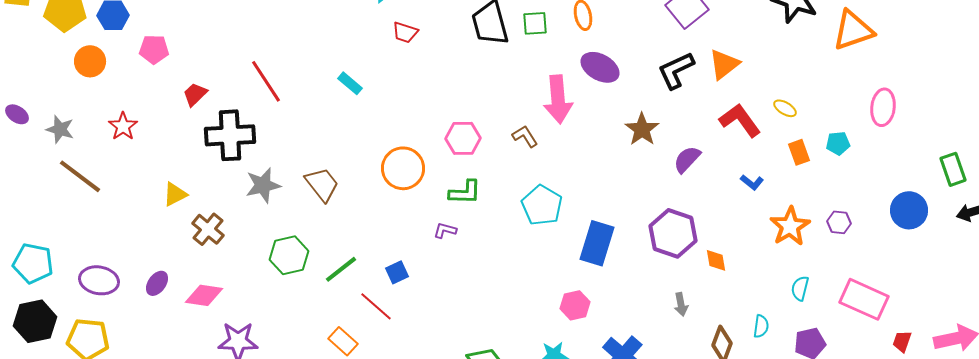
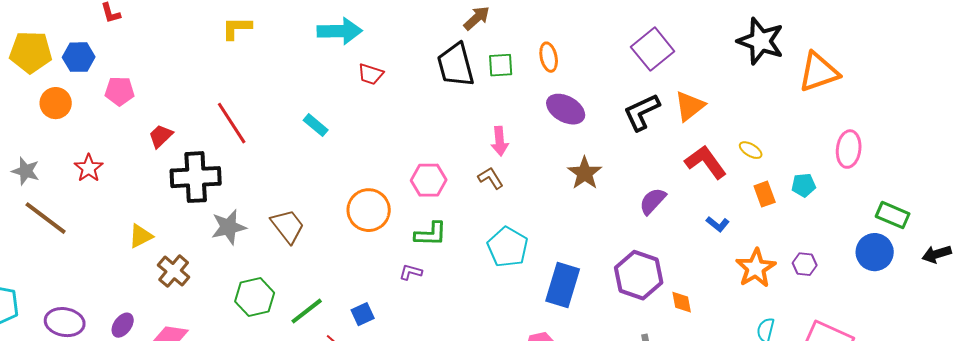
pink arrow: (558, 99) -> (500, 141), moved, size x0.6
brown star: (642, 129) -> (585, 173), moved
green rectangle: (953, 169) -> (893, 215), moved, turned -48

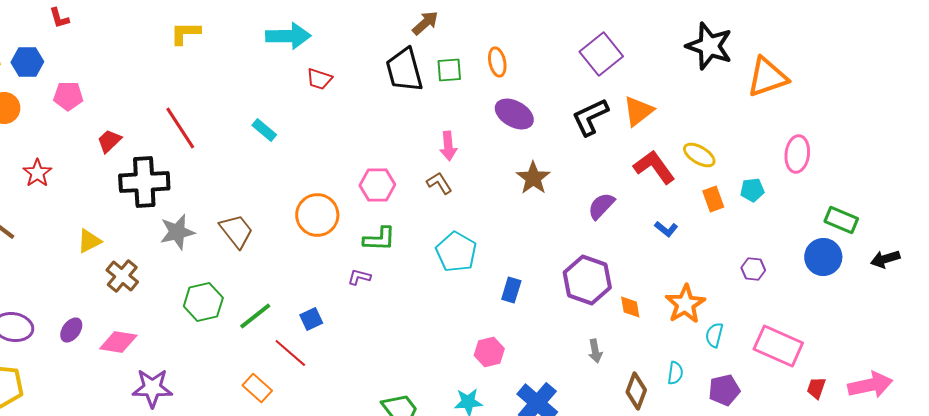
yellow ellipse: (751, 150) -> (699, 155), size x1.4
orange star: (756, 268) -> (685, 304), moved
blue rectangle: (563, 285) -> (511, 290), size x0.6

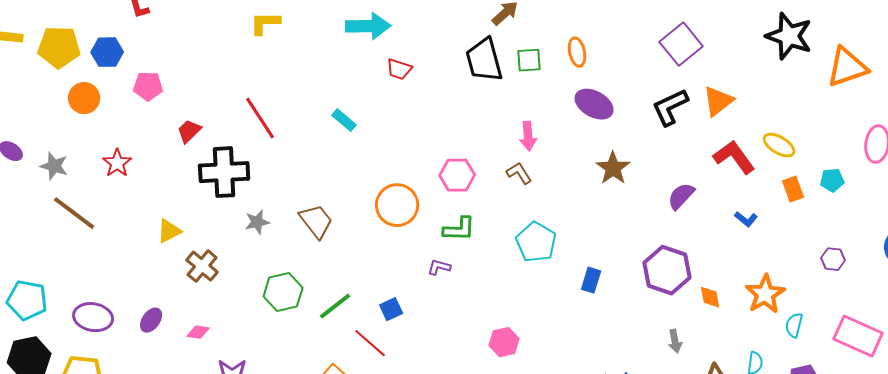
gray star: (177, 232) -> (257, 222), size x0.7
pink diamond: (118, 342) -> (198, 332), size x0.6
pink hexagon: (489, 352) -> (504, 342), moved

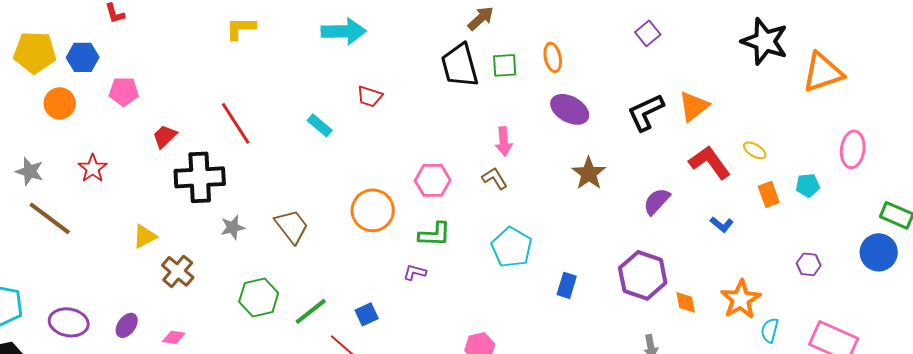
purple square: (681, 44) -> (648, 33), moved, size x0.6
red trapezoid: (399, 69) -> (370, 96), moved
yellow ellipse: (779, 145) -> (755, 150), size x0.7

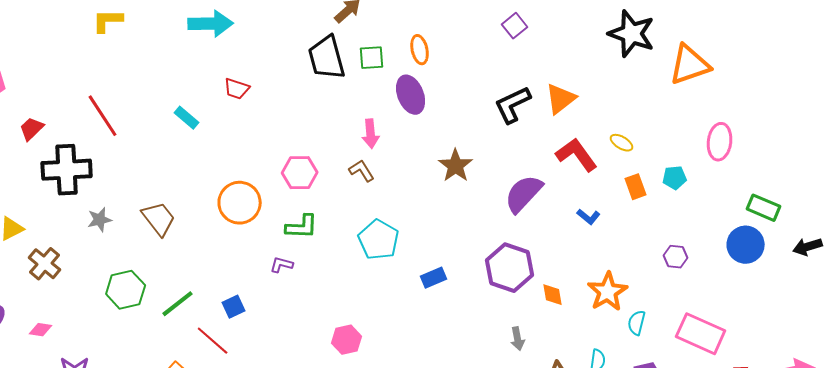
purple ellipse: (570, 109) -> (411, 95), moved, turned 39
purple semicircle: (657, 201) -> (524, 194), size x1.4
blue rectangle: (567, 285) -> (434, 278), turned 50

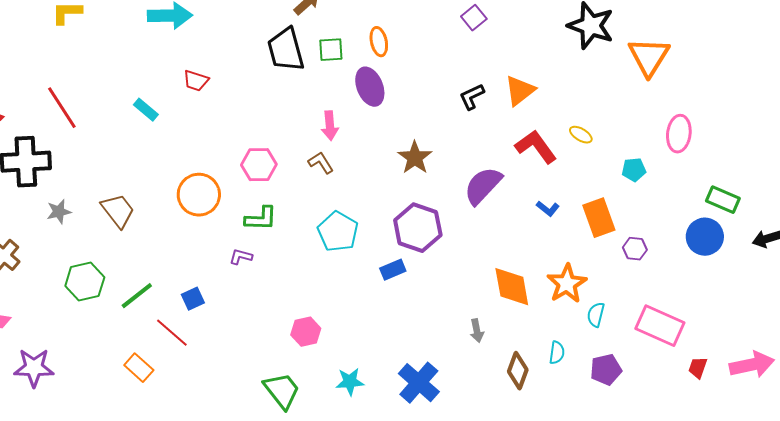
orange triangle: (690, 65) -> (649, 57), turned -39
black L-shape: (513, 105) -> (472, 97), size x0.7
orange rectangle: (636, 187) -> (599, 218), moved, size x1.5
purple hexagon: (510, 268) -> (418, 228), moved
orange diamond: (553, 295) -> (512, 287), size x1.8

